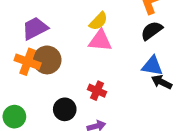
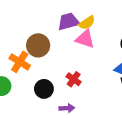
purple trapezoid: (35, 28) -> (68, 22), moved
orange cross: (28, 62) -> (20, 62), moved

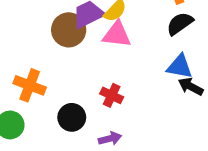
brown circle: (38, 45) -> (69, 30), moved

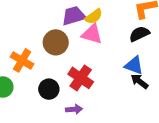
brown circle: (69, 30) -> (56, 42), moved
red cross: (112, 95) -> (81, 78), size x1.5

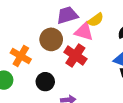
yellow semicircle: (94, 16) -> (96, 20), moved
red cross: (81, 78) -> (75, 55), moved

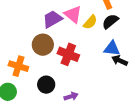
yellow semicircle: (96, 20) -> (90, 22), moved
pink triangle: (84, 32) -> (73, 14), moved, turned 36

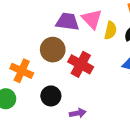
purple trapezoid: (52, 19) -> (67, 22), turned 30
yellow semicircle: (90, 22) -> (110, 30), turned -35

